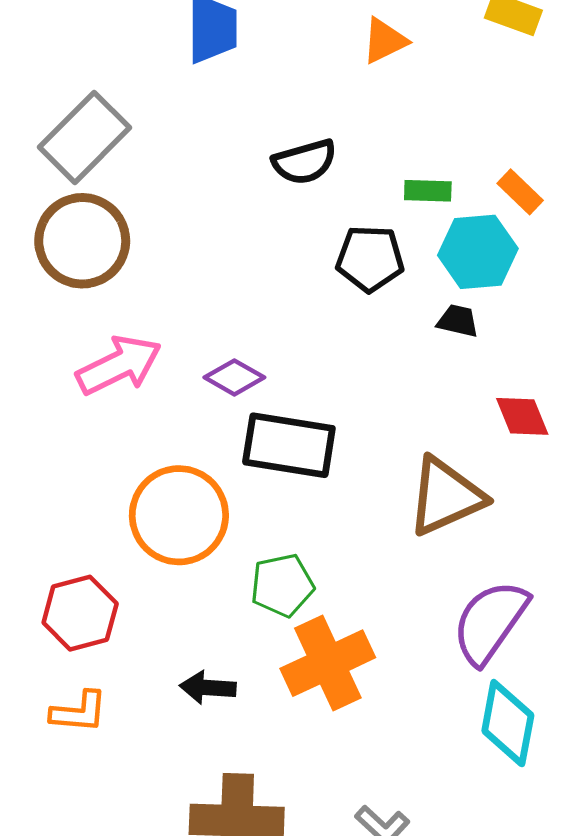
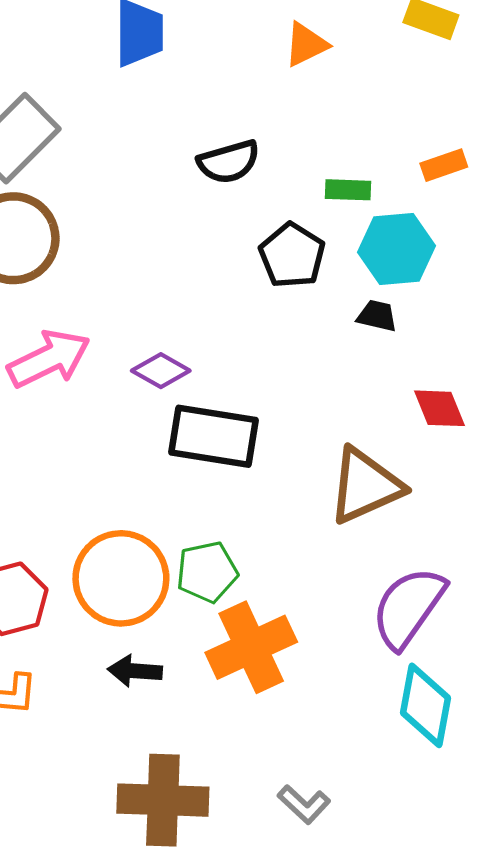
orange rectangle: (520, 192) -> (444, 165), moved, turned -63
black pentagon: (370, 259) -> (292, 255), turned 30
orange circle: (179, 515) -> (121, 578), moved

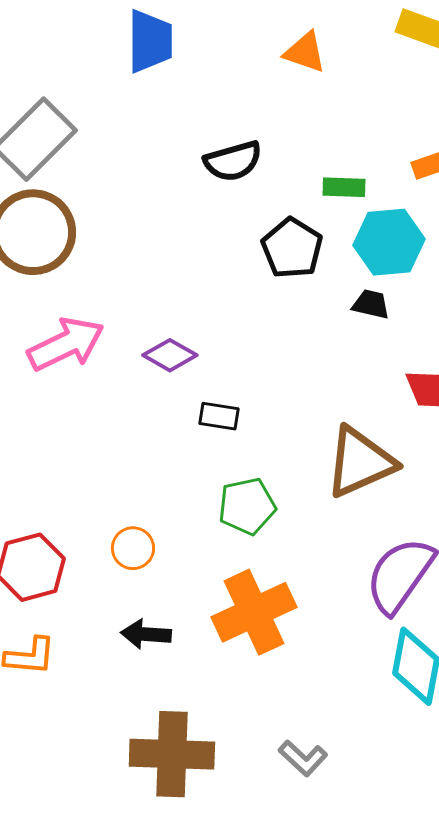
orange triangle: (306, 45) -> (305, 52), turned 45
black rectangle: (214, 436) -> (219, 416), size x0.5
green pentagon: (207, 572) -> (247, 506), moved
orange circle: (121, 578) -> (133, 548), size x0.5

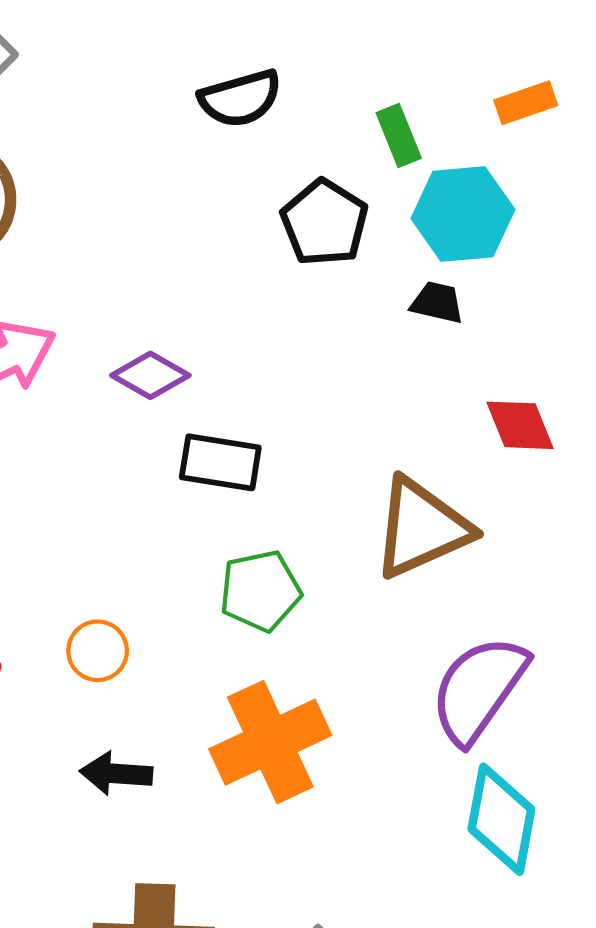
green rectangle: (344, 187) -> (399, 136), turned 66
black rectangle: (219, 416) -> (220, 462), size x1.4

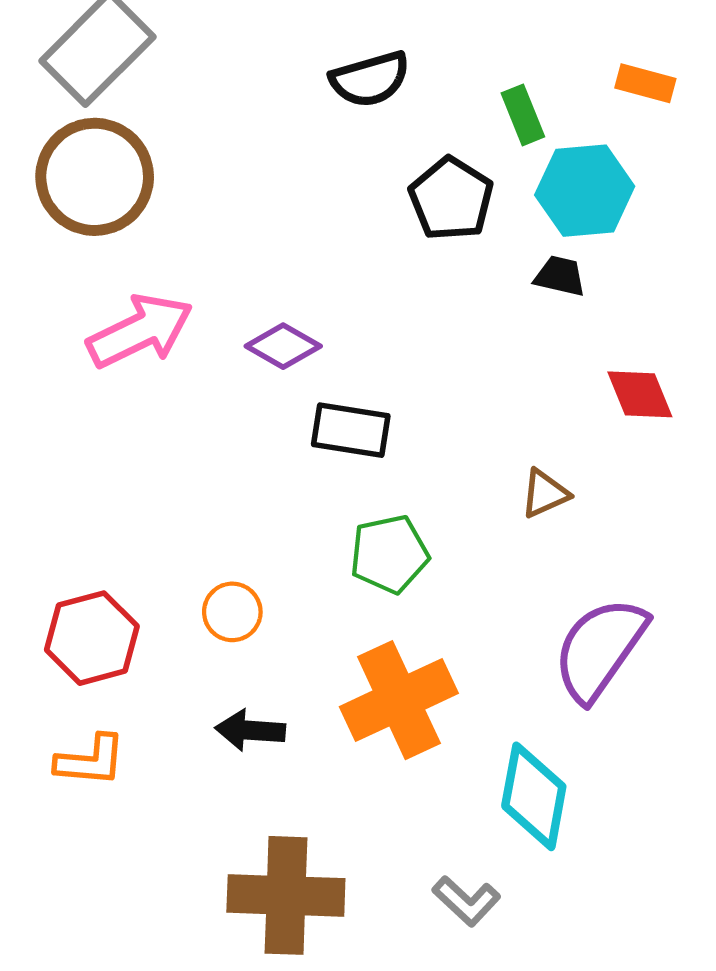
orange rectangle: (526, 103) -> (645, 83), turned 34
brown triangle: (422, 528) -> (545, 493), size x0.5
cyan diamond: (501, 819) -> (534, 796), moved

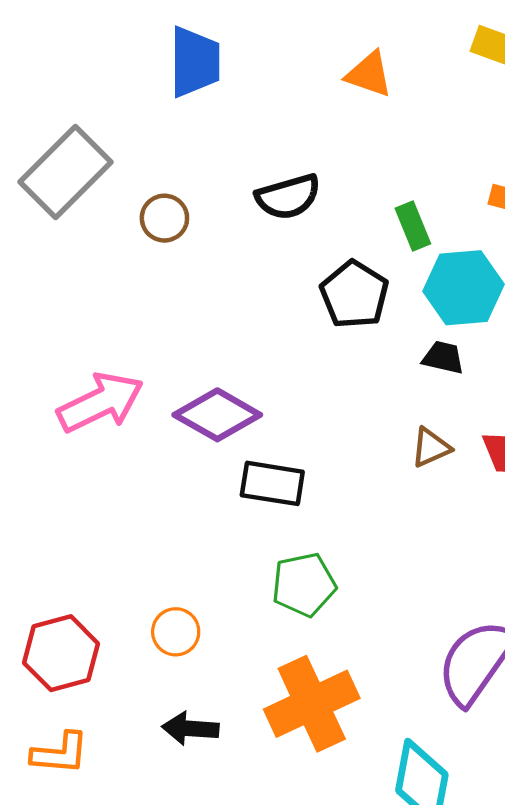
brown circle: (95, 177) -> (164, 218), moved, size x0.5
purple diamond: (283, 346) -> (217, 415), size x1.4
brown triangle: (545, 493) -> (431, 447), moved

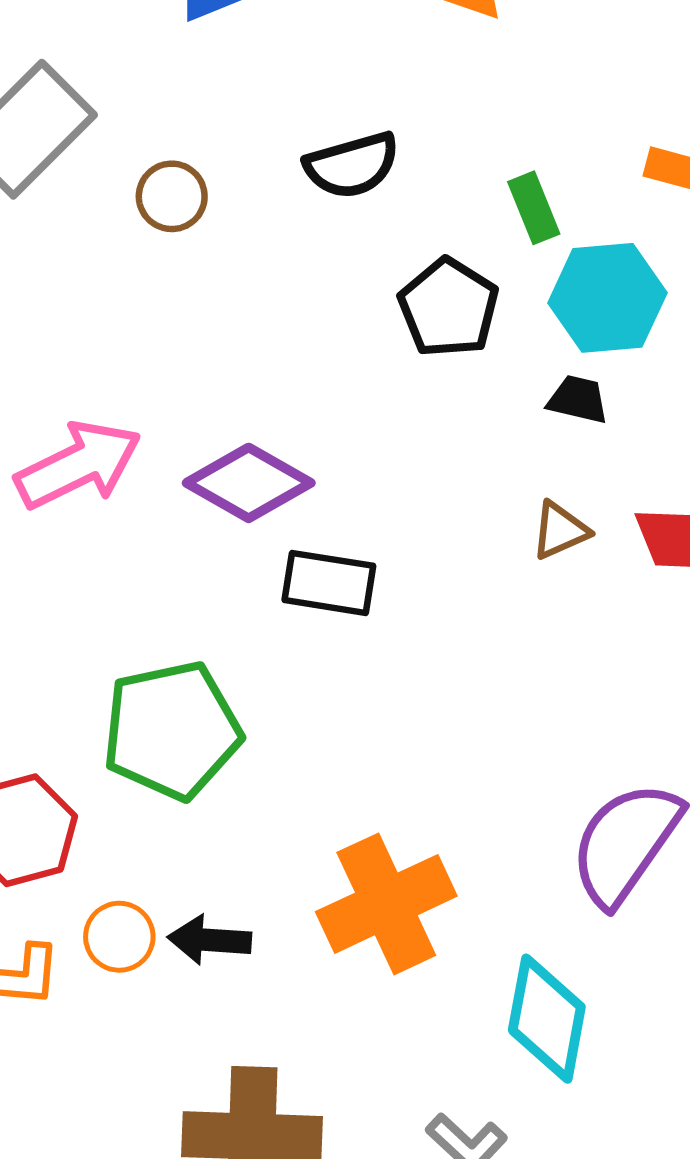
green pentagon: (304, 585) -> (172, 730), moved, size x1.5
orange circle: (176, 632) -> (119, 937), moved

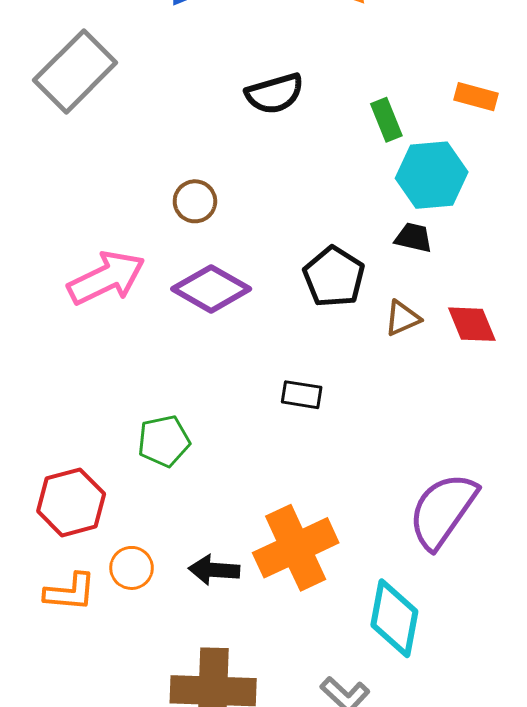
brown circle: (172, 196) -> (195, 201), moved
black pentagon: (449, 308) -> (334, 277), moved
black rectangle: (329, 583) -> (302, 395), moved, size x0.7
green pentagon: (172, 730) -> (164, 441), size x0.6
black arrow: (209, 940) -> (214, 570), moved

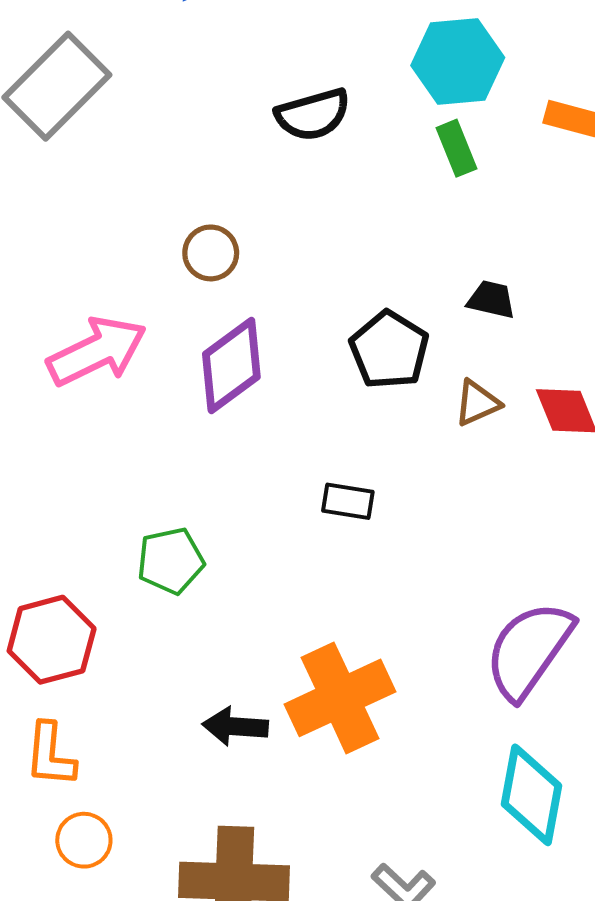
cyan hexagon: (432, 175) -> (458, 62), moved
purple diamond: (211, 289) -> (231, 365), turned -66
orange circle: (132, 568) -> (84, 840), moved
orange L-shape: (70, 592) -> (50, 755), turned 90
cyan diamond: (394, 618) -> (531, 795), moved

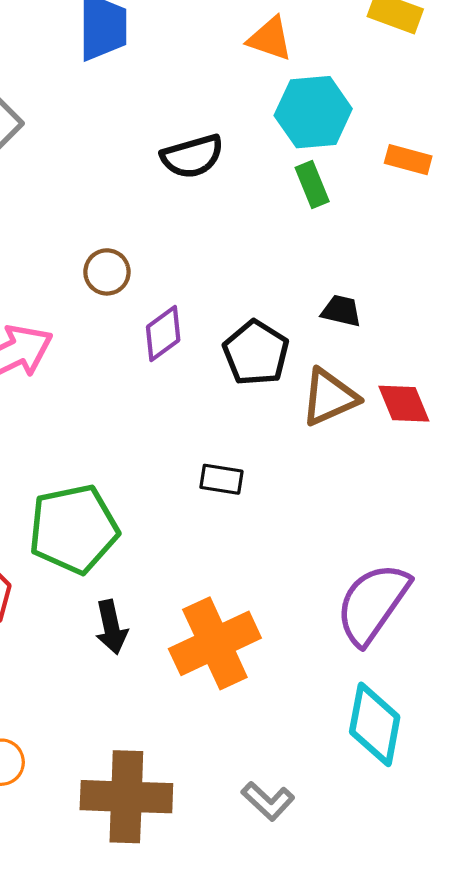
purple diamond: (231, 365) -> (163, 334), moved, size x0.7
brown triangle: (477, 403) -> (329, 397), size x1.5
green pentagon: (171, 561) -> (73, 529), size x1.6
black arrow: (235, 726) -> (111, 627), moved, turned -106

